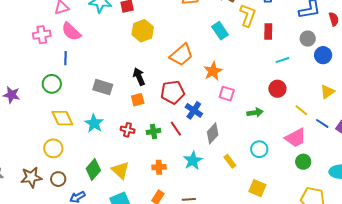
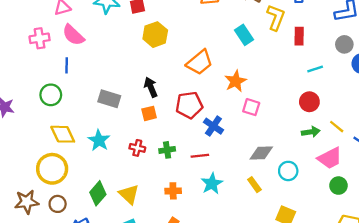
green arrow: (255, 113) -> (311, 132), moved
red line: (176, 129) -> (200, 156), moved, turned -63
gray diamond: (213, 133) -> (261, 153), moved, turned 45
yellow circle: (53, 148) -> (52, 169), size x1.4

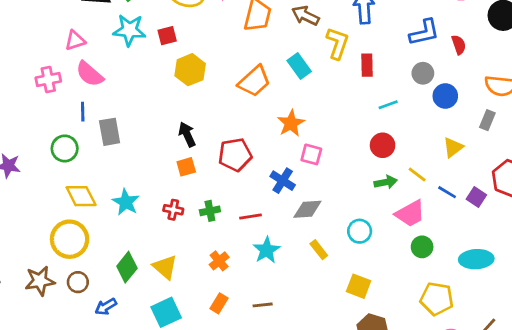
orange trapezoid: (199, 62) -> (254, 81), moved
gray rectangle: (109, 99) -> (110, 132), moved, turned 65
blue cross: (213, 126) -> (283, 181), moved
gray diamond: (261, 153) -> (307, 209), moved
orange cross: (173, 191) -> (219, 261), turned -35

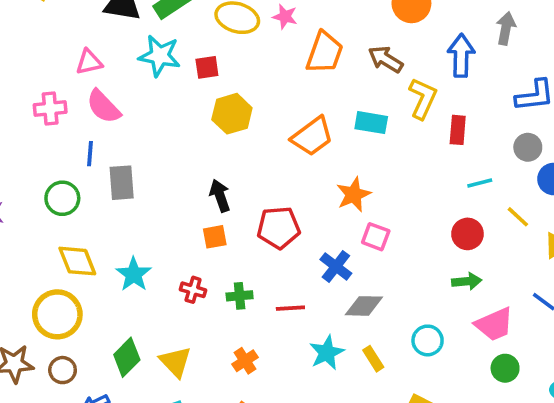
cyan rectangle: (299, 66) -> (371, 123), turned -50
yellow line: (417, 175) -> (518, 217), moved
cyan star: (266, 250) -> (327, 353), moved

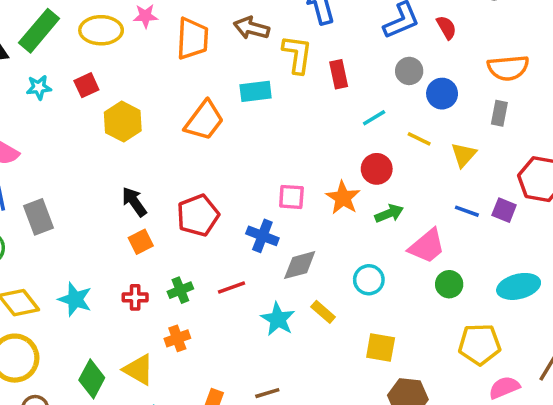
cyan star: (160, 56) -> (39, 87), size x0.6
orange star: (354, 195) -> (343, 198), moved
orange cross: (245, 361) -> (177, 338), moved, turned 30

